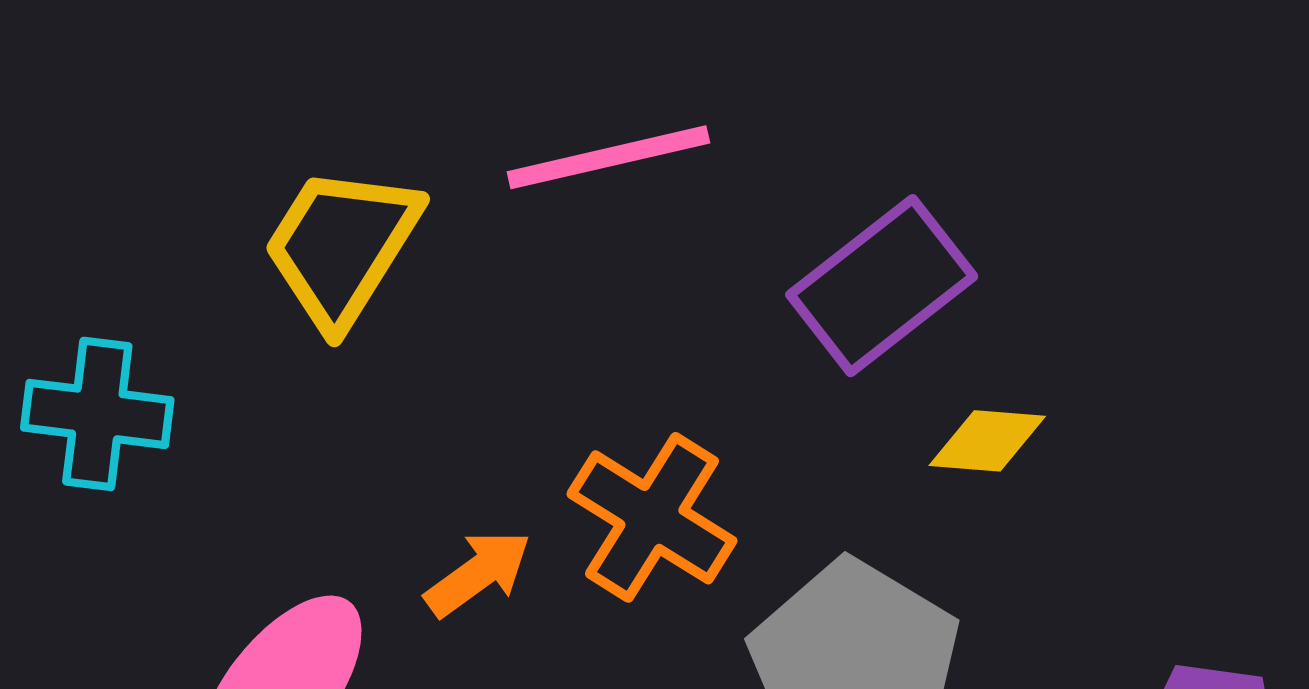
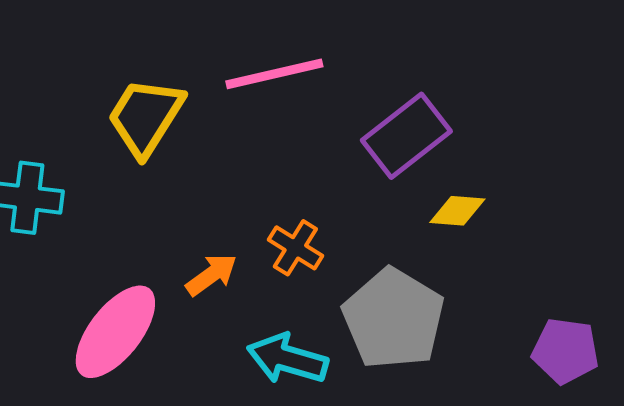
orange cross: (652, 517) -> (295, 248), size x0.7

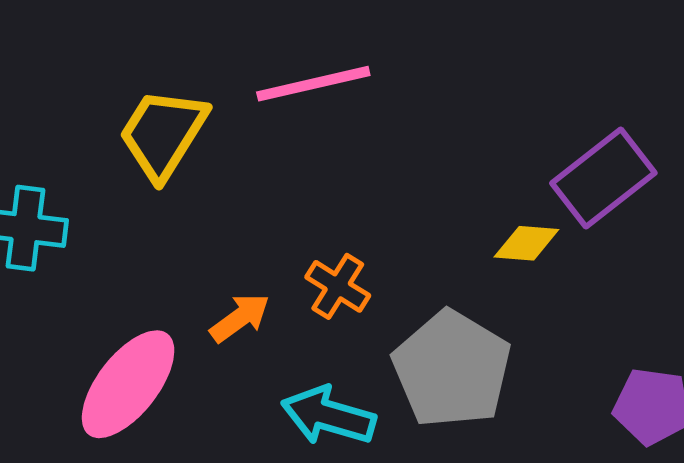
purple rectangle: (406, 136) -> (603, 178), moved

